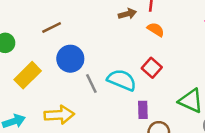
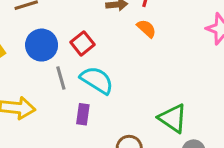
red square: (152, 68) -> (82, 43), moved
purple rectangle: (143, 110) -> (83, 114), moved

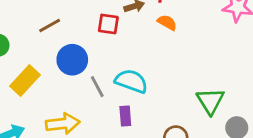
red square: (82, 43) -> (108, 24), moved, turned -30
green triangle: (173, 118) -> (210, 101), turned 36

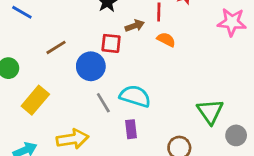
blue circle: (72, 60) -> (91, 66), moved

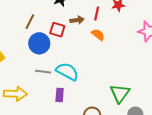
brown line: (56, 47) -> (30, 22), moved, turned -42
gray line: (103, 103) -> (43, 72), turned -63

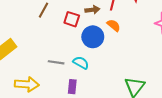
blue circle: (39, 43) -> (93, 37), moved
cyan semicircle: (67, 71) -> (81, 63), size x0.7

